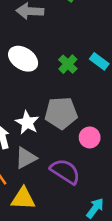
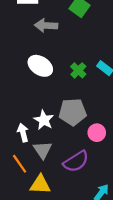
gray triangle: (26, 158) -> (43, 150), turned -36
purple semicircle: (65, 171) -> (76, 161), turned 115

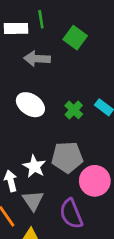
pink circle: (97, 133) -> (95, 181), size x1.5
purple semicircle: (76, 161) -> (71, 214), turned 100

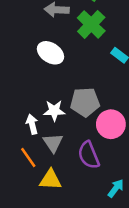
green cross: (74, 110) -> (91, 24), moved, size x1.6
white star: (34, 166) -> (54, 111), turned -30

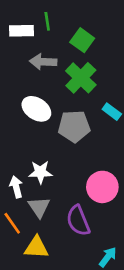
gray pentagon: (85, 102) -> (74, 126), moved

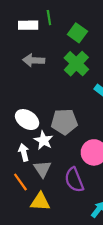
gray arrow: (43, 62) -> (34, 60), moved
white ellipse: (36, 109) -> (27, 120), moved
gray pentagon: (74, 126) -> (64, 122), moved
white star: (40, 172) -> (43, 140), turned 30

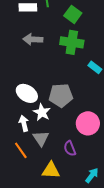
green cross: (76, 64) -> (72, 42), turned -35
purple semicircle: (74, 180) -> (70, 148), size x0.7
yellow triangle: (40, 202) -> (51, 170), moved

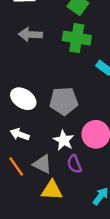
white star: (42, 112) -> (64, 140), moved
white arrow: (24, 123) -> (20, 134), turned -56
gray triangle: (41, 138) -> (42, 164), moved, turned -30

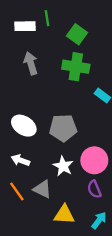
gray arrow: (30, 34) -> (31, 63), turned 70
purple semicircle: (74, 164) -> (94, 189), moved
yellow triangle: (52, 190) -> (64, 215), moved

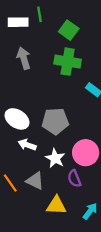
white arrow: (20, 160) -> (27, 145), moved
purple semicircle: (94, 189) -> (74, 179), moved

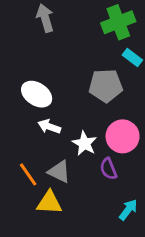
green cross: (68, 62) -> (118, 22), moved, turned -30
gray pentagon: (55, 121) -> (106, 86), moved
yellow triangle: (56, 206) -> (49, 203), moved

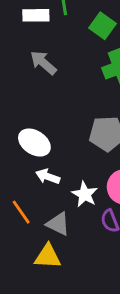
gray arrow: (45, 18) -> (43, 63), turned -32
orange line: (28, 174) -> (21, 212), moved

